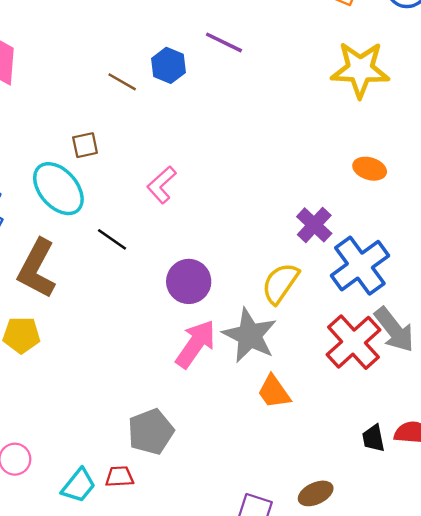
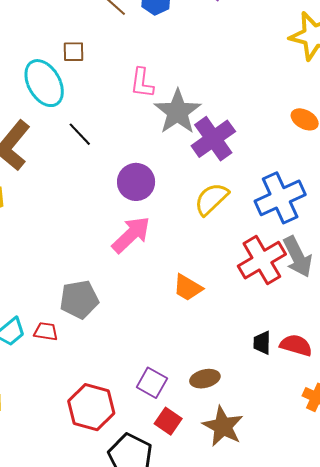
pink L-shape: (162, 185) -> (142, 83), moved, turned -52
purple cross: (314, 225) -> (213, 139), moved, size x1.4
gray star: (250, 335) -> (178, 112), moved
orange trapezoid: (274, 392) -> (188, 288), turned -36

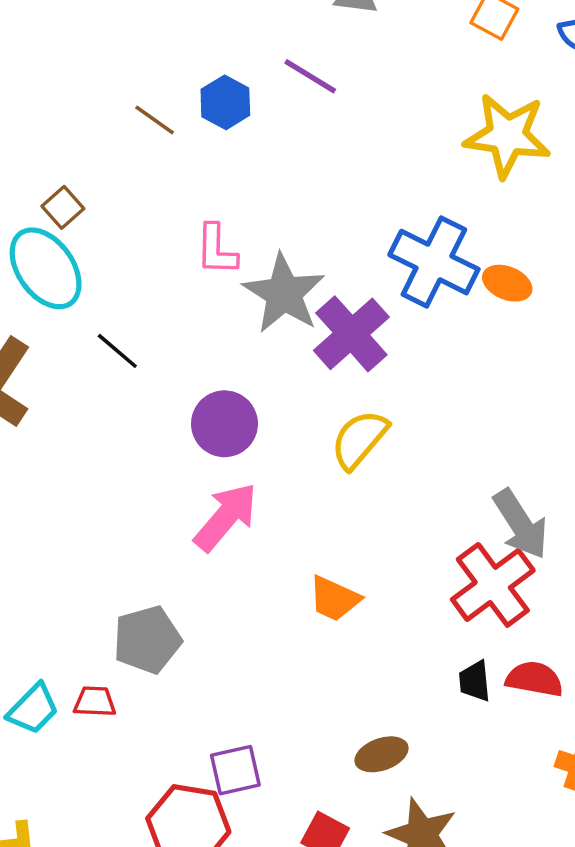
brown square: (73, 52) -> (63, 207), moved, turned -35
blue cross: (280, 198) -> (434, 262), moved, turned -33
red cross: (262, 260) -> (493, 585), moved
purple square: (152, 383) -> (235, 770), moved, turned -36

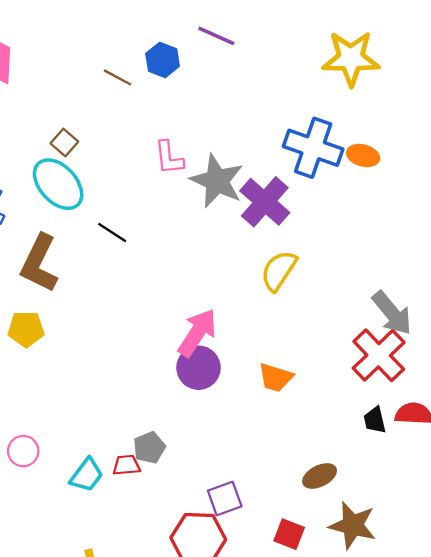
purple circle: (224, 424) -> (199, 368), moved
gray pentagon: (147, 640) -> (149, 448), moved, size x0.7

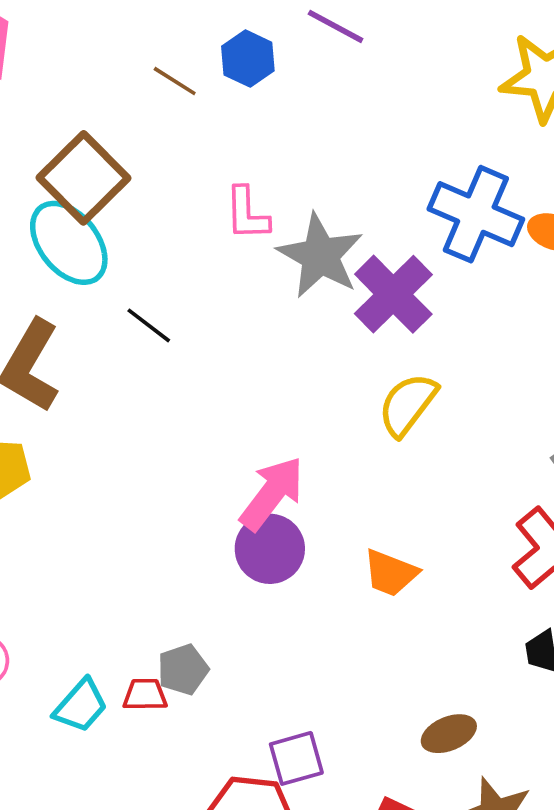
brown square: (64, 143) -> (83, 178), size x2.0

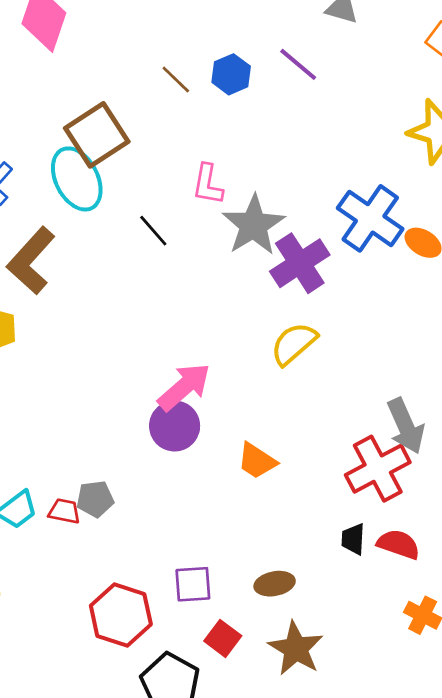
black line: (149, 325) -> (153, 231), moved
purple square: (296, 758) -> (193, 584), moved

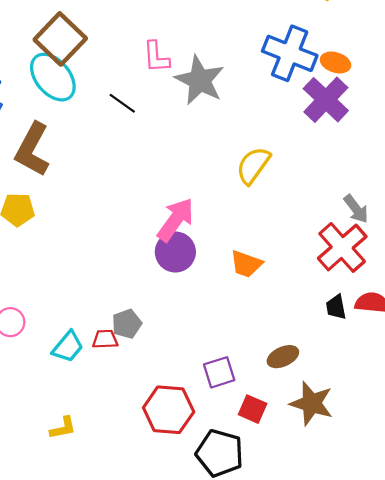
purple cross: (300, 263) -> (326, 100), moved
gray arrow: (406, 426) -> (356, 209), size x0.7

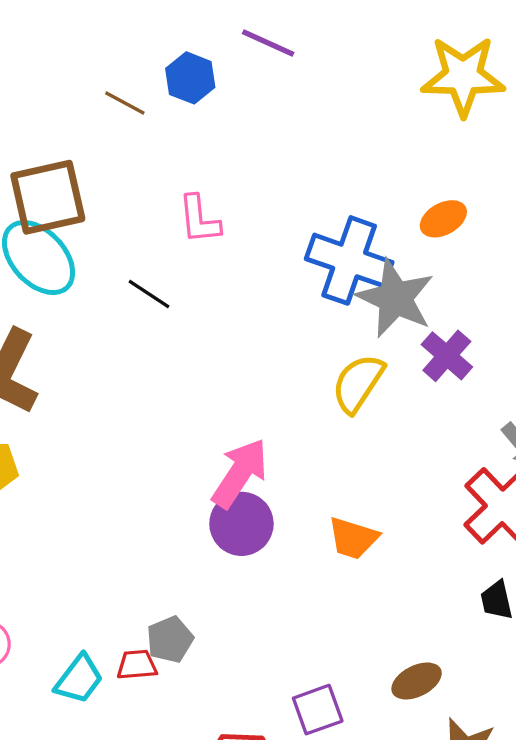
brown square: (60, 39) -> (48, 197), turned 36
blue cross: (290, 53) -> (349, 260), moved
orange ellipse: (335, 62) -> (443, 219), moved, turned -44
gray star: (200, 80) -> (395, 298), moved
purple cross: (326, 100) -> (447, 356), moved, size x0.7

